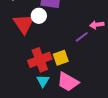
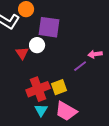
red triangle: (24, 24) -> (22, 53), size x0.6

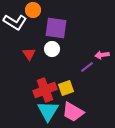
white circle: (37, 45) -> (52, 49), moved
cyan triangle: (41, 110) -> (48, 111), size x1.6

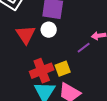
red triangle: (29, 54) -> (26, 35), size x1.5

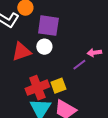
red triangle: (26, 35) -> (21, 52), turned 45

